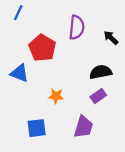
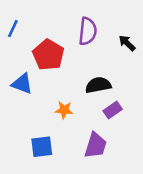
blue line: (18, 13) -> (13, 29), moved
black semicircle: (101, 72) -> (98, 85), moved

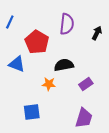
black arrow: (127, 43) -> (97, 33), turned 72
black semicircle: (98, 85) -> (64, 65), moved
purple trapezoid: (96, 145) -> (84, 118), moved

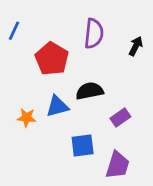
blue triangle: (17, 64) -> (57, 106), moved, turned -36
orange star: (49, 84) -> (27, 117), moved
blue square: (32, 112) -> (83, 145), moved

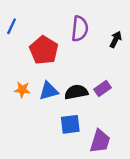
black semicircle: (90, 91) -> (76, 92), moved
orange star: (27, 117) -> (22, 90), moved
purple rectangle: (120, 117) -> (102, 88), moved

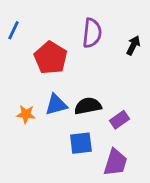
purple rectangle: (102, 88) -> (119, 120), moved
orange star: (22, 90) -> (26, 114), moved

